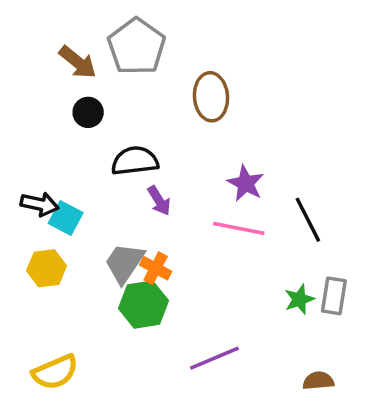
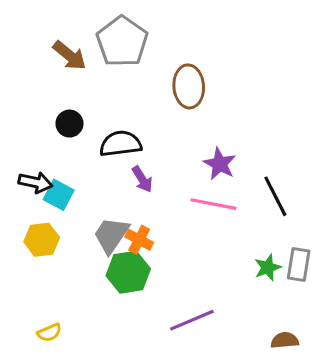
black circle: (88, 112) -> (69, 124), moved
yellow semicircle: (55, 372) -> (49, 333), size x0.6

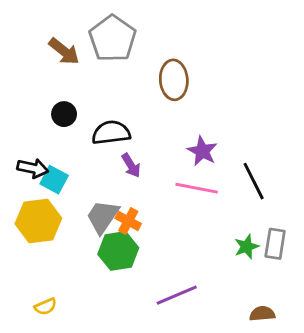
yellow hexagon: (42, 240) -> (38, 221), size x1.4

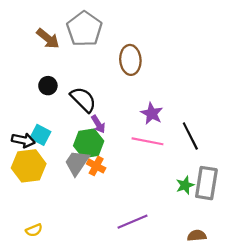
black semicircle: (111, 133) -> (83, 100), turned 52
black arrow: (33, 168) -> (23, 140), moved
gray rectangle: (275, 244) -> (206, 183), size x1.4
green hexagon: (118, 251) -> (89, 143), moved

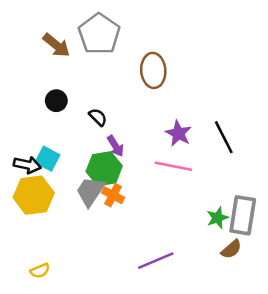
black semicircle: (83, 100) -> (98, 117), size x0.6
black line: (190, 136) -> (224, 137), moved
brown semicircle: (197, 236) -> (231, 249), moved, turned 144

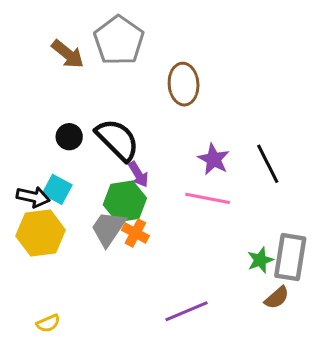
black circle: (56, 101) -> (69, 137), moved
black semicircle: (98, 117) -> (117, 140), size x2.0

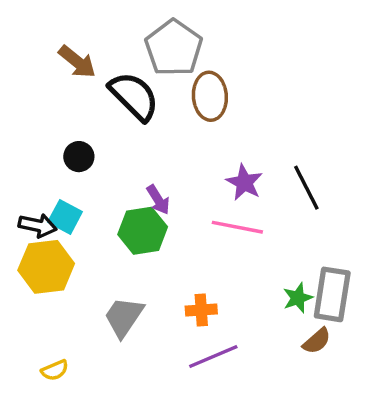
gray pentagon: (119, 40) -> (174, 48), moved
black semicircle: (117, 140) -> (134, 96), moved
gray trapezoid: (108, 228) -> (124, 317), moved
orange cross: (135, 233) -> (201, 310), moved, turned -32

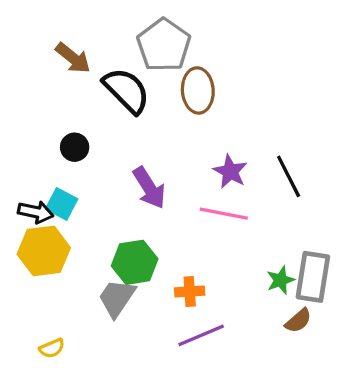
purple arrow: (158, 200) -> (149, 188), size x1.5
green hexagon: (143, 231) -> (135, 262), moved

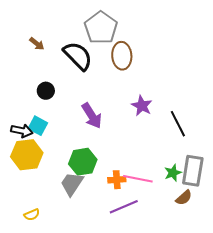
brown arrow: (73, 58) -> (37, 44), moved, size x0.7
black line: (289, 176) -> (178, 124), moved
pink line: (224, 214) -> (138, 179), moved

